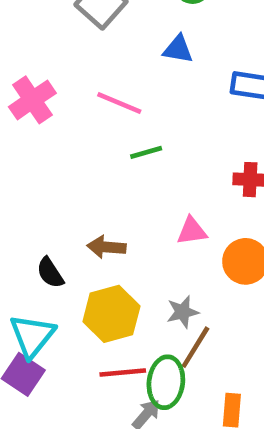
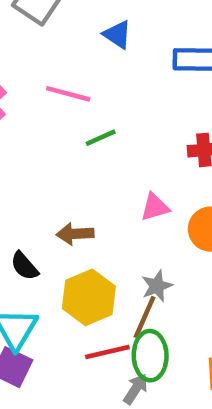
blue triangle: (178, 49) -> (117, 35), turned 32
brown line: (195, 347) -> (145, 317), moved

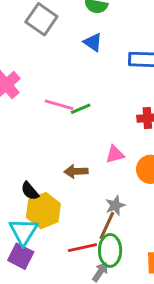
pink line: (68, 94) -> (59, 105), moved
brown arrow: (75, 234) -> (76, 171), moved
yellow hexagon: (89, 297) -> (43, 211), moved

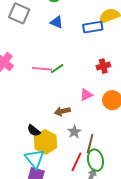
gray star: (115, 205) -> (74, 132), moved
red line: (82, 248) -> (77, 162), turned -42

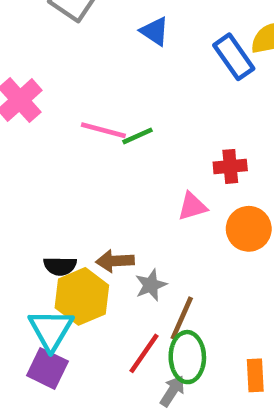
blue rectangle: (93, 27) -> (234, 57), turned 54
red cross: (103, 66) -> (230, 166), moved
brown arrow: (62, 111) -> (115, 261), moved
black semicircle: (34, 131) -> (60, 266), turned -48

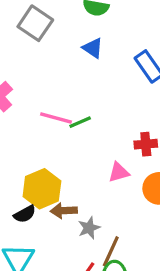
black semicircle: (60, 266) -> (25, 214), turned -30
yellow hexagon: (82, 296) -> (42, 189), moved

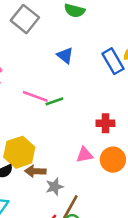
blue triangle: (93, 48) -> (65, 55), moved
pink triangle: (119, 172) -> (85, 155), moved

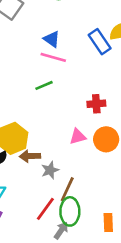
pink line: (35, 96) -> (53, 57), moved

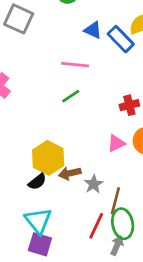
blue triangle: (52, 39) -> (93, 30), moved

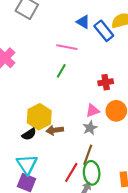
green line: (71, 96) -> (61, 71), turned -32
gray star: (94, 184) -> (90, 128), moved

